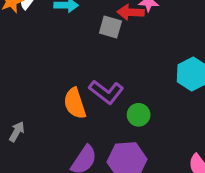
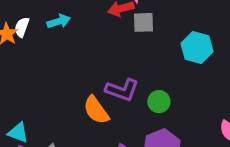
gray square: (110, 27) -> (143, 22), moved

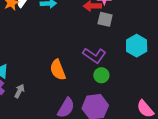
purple L-shape: (122, 90) -> (94, 55), moved

